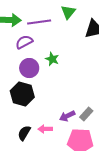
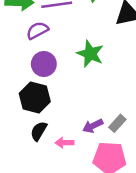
green star: (52, 59) -> (90, 54), moved, size x1.5
black semicircle: (24, 133) -> (39, 131), moved

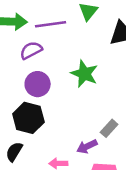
gray rectangle: (117, 123) -> (109, 128), moved
black semicircle: (39, 131) -> (14, 152), moved

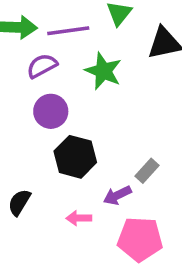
green star: (84, 74) -> (103, 71), moved
black hexagon: (28, 118) -> (75, 157), moved

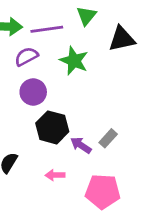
purple arrow: (117, 195) -> (81, 145), moved, turned 60

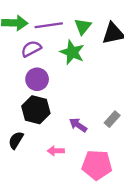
green triangle: (86, 16) -> (83, 26), moved
black hexagon: (52, 127) -> (36, 110), moved
gray rectangle: (108, 138) -> (112, 119), moved

